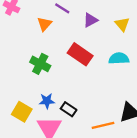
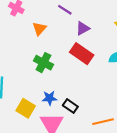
purple triangle: (90, 20) -> (83, 28), moved
orange triangle: (45, 24) -> (39, 29), moved

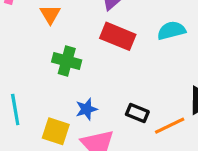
black rectangle: (70, 106) -> (137, 113), moved

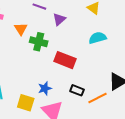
red rectangle: (118, 36) -> (65, 60), moved
green cross: (67, 61) -> (39, 42), moved

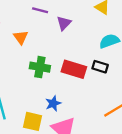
green cross: (39, 42) -> (40, 67), moved
black rectangle: (77, 90) -> (100, 67), moved

